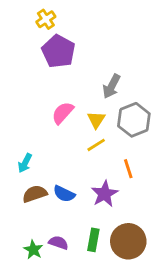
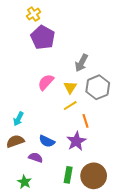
orange line: (128, 169) -> (85, 121), moved
brown semicircle: (35, 194) -> (15, 141), moved
purple semicircle: (58, 243) -> (36, 158), moved

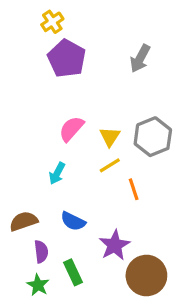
gray arrow: (81, 63) -> (140, 58), moved
cyan arrow: (18, 119) -> (57, 173), moved
purple star: (76, 141) -> (115, 245), moved
purple semicircle: (36, 158) -> (41, 252), moved, turned 64
green rectangle: (68, 175) -> (73, 272), moved, turned -35

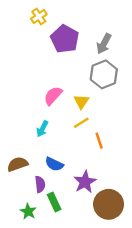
purple pentagon: (67, 58) -> (65, 39), moved
gray hexagon: (153, 137) -> (104, 74), moved
purple semicircle: (41, 252) -> (40, 184), moved

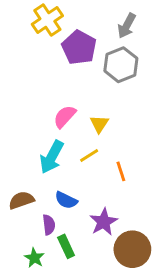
yellow cross: (39, 16) -> (47, 20), size x1.5
gray arrow: (104, 44) -> (127, 26), moved
gray hexagon: (104, 74) -> (121, 65), moved
yellow line: (81, 123) -> (89, 156), moved
cyan arrow: (42, 129) -> (52, 157), size x1.6

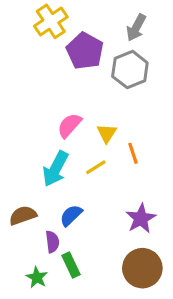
orange line: (121, 171) -> (133, 153), moved
blue semicircle: (66, 200) -> (71, 215), turned 110
purple star: (104, 222) -> (141, 218), moved

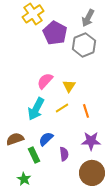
orange line: (133, 153) -> (86, 111), moved
purple star: (141, 218) -> (91, 141), turned 30
purple semicircle: (52, 242) -> (64, 154), moved
green rectangle: (71, 265) -> (34, 155), moved

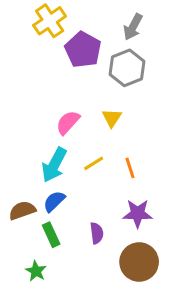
yellow triangle: (69, 86) -> (112, 118), moved
blue semicircle: (46, 139) -> (54, 201), moved

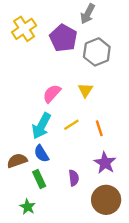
yellow cross: (50, 21) -> (24, 29), moved
gray arrow: (133, 27) -> (88, 14), moved
blue semicircle: (54, 201) -> (41, 154), turned -78
purple star: (138, 213) -> (105, 163), turned 30

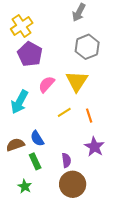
purple pentagon: (63, 38) -> (30, 54), moved
yellow triangle: (85, 90) -> (77, 81), size x1.6
cyan arrow: (41, 126) -> (19, 102), moved
brown circle: (106, 200) -> (73, 184), moved

